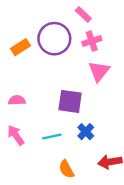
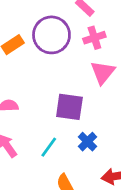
cyan line: (52, 136) -> (49, 147), turned -42

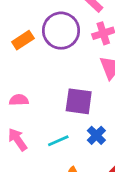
cyan line: (49, 147) -> (58, 141), turned 30

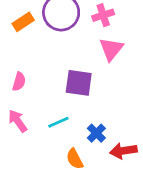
pink semicircle: (19, 100) -> (19, 82), turned 108
blue cross: (96, 135) -> (96, 133), moved

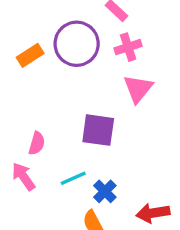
pink semicircle: (19, 82) -> (37, 143), moved
blue cross: (96, 133) -> (105, 191), moved

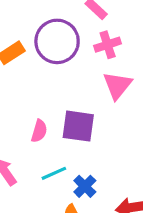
pink semicircle: (37, 143) -> (39, 131), moved

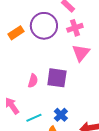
cyan line: (54, 173) -> (34, 118), moved

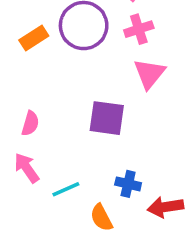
pink semicircle: (33, 81) -> (30, 123), moved
blue cross: (61, 115) -> (128, 184), moved, turned -32

